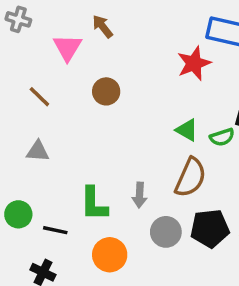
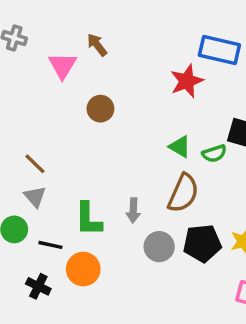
brown line: (39, 97) -> (35, 164), moved
gray triangle: (38, 151) -> (35, 197), moved, turned 45
orange circle: (110, 255) -> (83, 269), moved

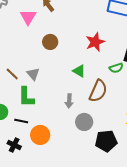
red star: (187, 81) -> (95, 42), moved
green triangle: (180, 147) -> (79, 71), moved
gray triangle: (35, 197) -> (33, 74), moved
green L-shape: (88, 219) -> (26, 97), moved
black pentagon: (202, 243) -> (106, 141), moved

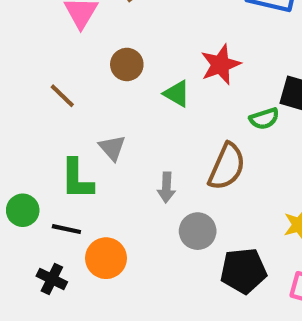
green triangle: (79, 71) -> (177, 94), moved
brown line: (12, 74) -> (62, 96), moved
gray triangle: (33, 74) -> (112, 148), moved

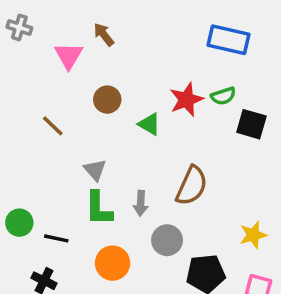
green semicircle: (264, 119) -> (223, 96), moved
green L-shape: (77, 179) -> (98, 209), moved
orange circle: (106, 258) -> (113, 263), moved

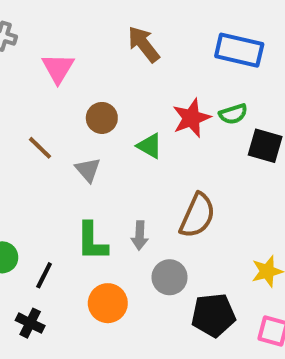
brown arrow: (104, 34) -> (144, 44), moved, size x1.4
gray triangle: (95, 170) -> (88, 170), moved
black line: (56, 238) -> (44, 275), turned -75

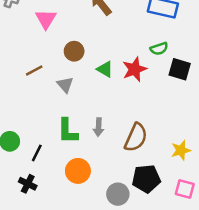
red star: (191, 118) -> (135, 69), moved
brown line: (40, 148) -> (34, 71), turned -72
brown semicircle: (197, 216) -> (136, 137), moved
gray circle: (170, 277) -> (118, 194), moved

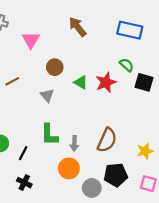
green semicircle: (159, 49) -> (127, 65), turned -120
brown line: (34, 71) -> (12, 81), moved
gray arrow: (99, 127) -> (74, 143), moved
orange circle: (78, 171) -> (69, 168), moved
black cross: (28, 184) -> (24, 183), moved

